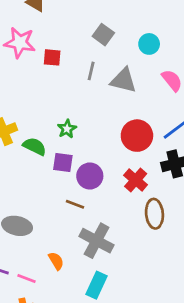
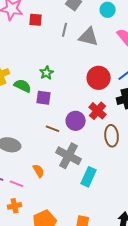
purple circle: (90, 176) -> (76, 121), moved
cyan rectangle: (97, 285) -> (89, 177), moved

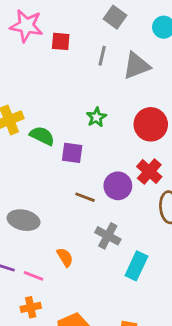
gray triangle: (89, 37) -> (136, 66), turned -35
green star: (47, 73) -> (96, 117), moved
gray cross: (69, 156) -> (108, 236), size x0.7

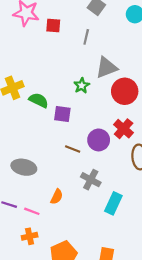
gray triangle: (136, 66) -> (107, 67), moved
orange semicircle: (65, 257) -> (57, 197), turned 56

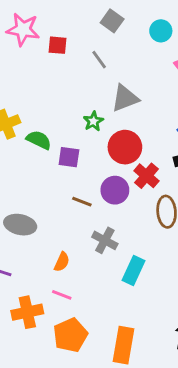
gray line: (86, 37) -> (99, 60), turned -49
red circle: (125, 91) -> (125, 147), moved
pink line: (32, 211) -> (62, 295), moved
orange cross: (30, 236) -> (27, 312), size x1.5

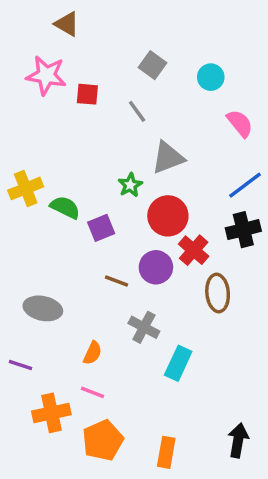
purple square: (69, 157) -> (101, 228), turned -30
orange rectangle: (123, 345) -> (166, 452), size x0.7

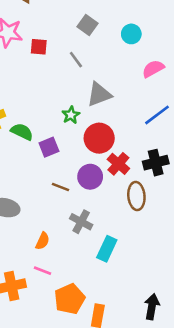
pink semicircle: (240, 123) -> (153, 69), turned -80
black cross: (243, 230) -> (156, 163), moved
orange pentagon: (103, 440) -> (70, 299), moved

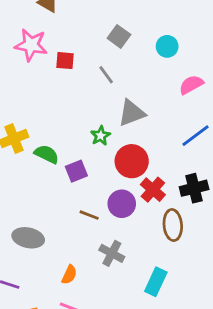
cyan rectangle: (107, 249) -> (156, 282), moved

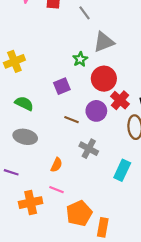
green semicircle: (47, 154) -> (24, 103), moved

